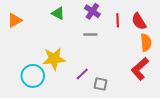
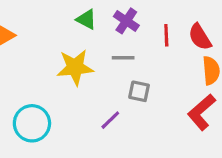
green triangle: (58, 13) -> (86, 19), moved
yellow star: (54, 59) -> (75, 67), moved
gray square: (100, 84) -> (139, 91), moved

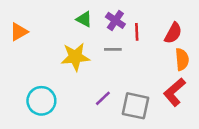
red line: (166, 35) -> (137, 32), moved
red semicircle: (200, 37) -> (173, 33), turned -120
gray square: (139, 91) -> (136, 106), moved, size x1.6

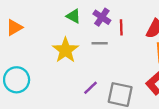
yellow star: (75, 57) -> (65, 50), turned -30
cyan circle: (41, 101) -> (17, 80), moved

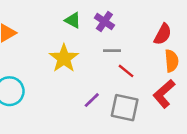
red line: (121, 27) -> (126, 71), moved, turned -49
gray line: (100, 43) -> (112, 51), moved

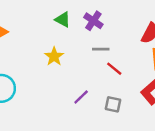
yellow star: (64, 58) -> (54, 56), size x0.7
gray square: (125, 108) -> (113, 104), size x0.6

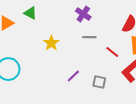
green triangle: (63, 20) -> (30, 13), moved
red line: (114, 69) -> (112, 52), moved

